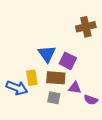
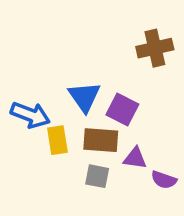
blue arrow: (17, 88) -> (30, 115), moved

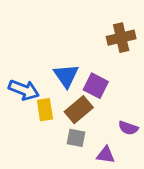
brown rectangle: (101, 140) -> (79, 110), turned -44
purple triangle: (135, 158) -> (106, 155), moved
purple semicircle: (164, 180) -> (128, 128), moved

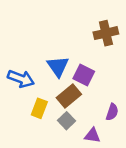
yellow rectangle: (45, 110) -> (39, 108), moved, turned 30
purple semicircle: (128, 128) -> (112, 112), turned -91
gray square: (76, 138) -> (66, 121), turned 35

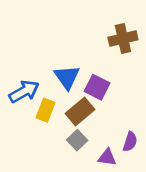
blue arrow: (21, 79) -> (24, 91), turned -50
yellow rectangle: (39, 108) -> (46, 110), moved
purple semicircle: (112, 112) -> (130, 142), moved

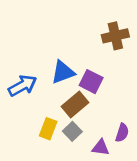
blue triangle: (67, 77) -> (63, 72), turned 45
yellow rectangle: (46, 110) -> (48, 129), moved

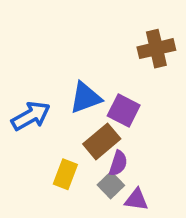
gray square: (72, 131) -> (111, 185), moved
purple semicircle: (122, 133) -> (118, 163), moved

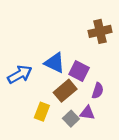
blue triangle: (85, 98) -> (55, 63), turned 45
purple semicircle: (118, 163) -> (98, 91), moved
purple triangle: (136, 200) -> (87, 113), moved

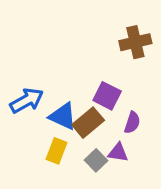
blue triangle: (55, 63) -> (63, 116), moved

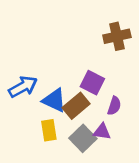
yellow rectangle: (57, 151) -> (49, 130), turned -30
gray square: (96, 160) -> (83, 138), size x1.4

